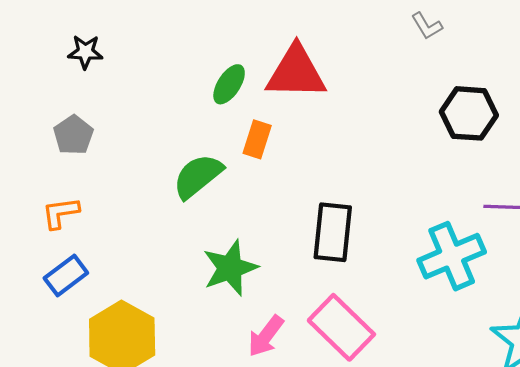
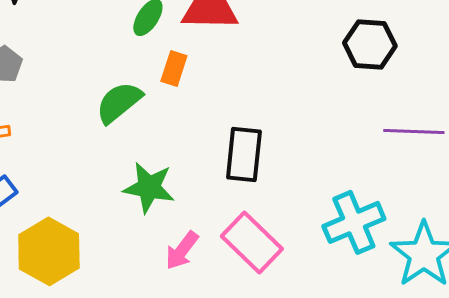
cyan cross: (452, 256) -> (354, 222), moved
green star: (230, 268) -> (149, 187), turned 30

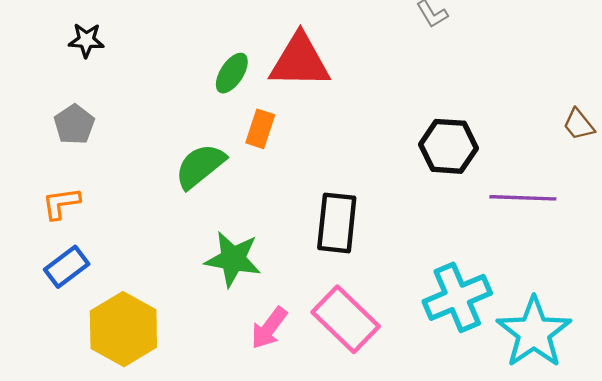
black hexagon: (370, 44) -> (448, 146), moved

